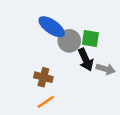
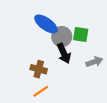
black arrow: (86, 60) -> (64, 53), moved
gray arrow: (106, 69) -> (94, 62), turned -35

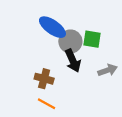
orange line: (41, 91) -> (46, 104), turned 63

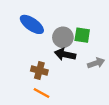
blue ellipse: (52, 27) -> (32, 24), moved
black arrow: (73, 61) -> (65, 54), turned 126

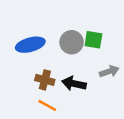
blue ellipse: (32, 24) -> (30, 45), moved, turned -50
black arrow: (65, 54) -> (74, 84), moved

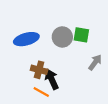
gray arrow: (109, 71) -> (95, 62), turned -35
black arrow: (74, 84) -> (52, 79), moved, turned 54

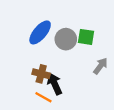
blue ellipse: (26, 39) -> (40, 32), moved, turned -35

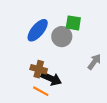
green square: (86, 37) -> (73, 23), moved
black arrow: (55, 84) -> (51, 79), turned 138

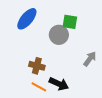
blue ellipse: (38, 30) -> (27, 19), moved
black arrow: (51, 79) -> (59, 84), moved

